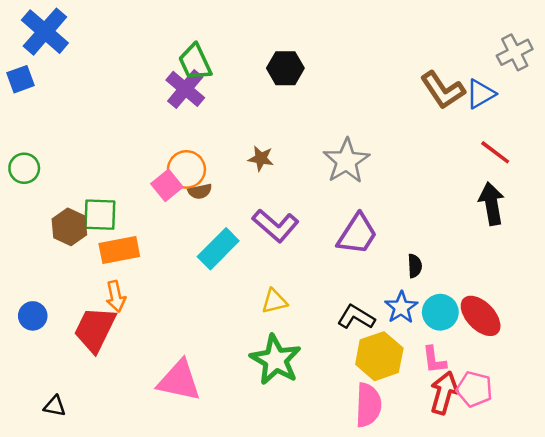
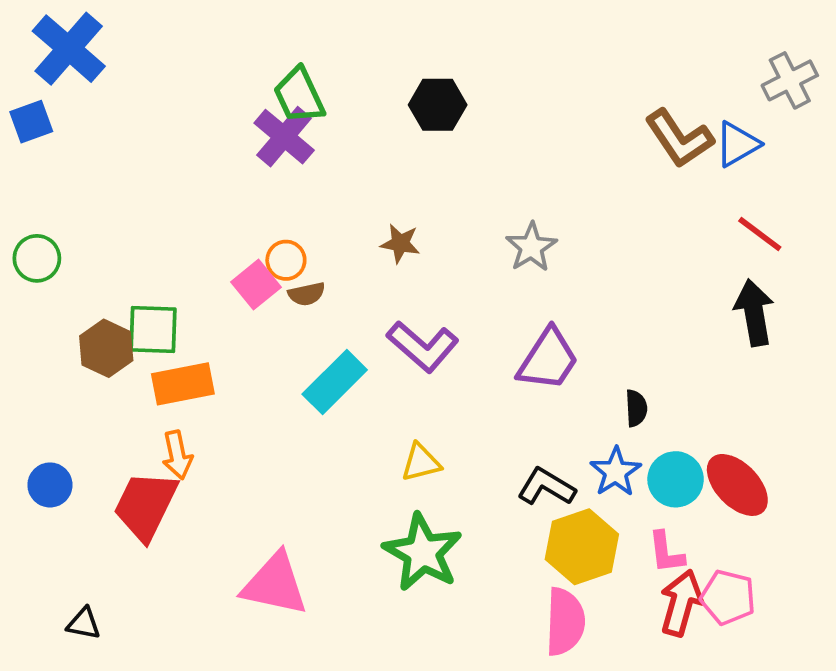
gray star: (346, 161) -> (531, 247), size x0.7
orange circle: (186, 169) -> (286, 260), size x0.7

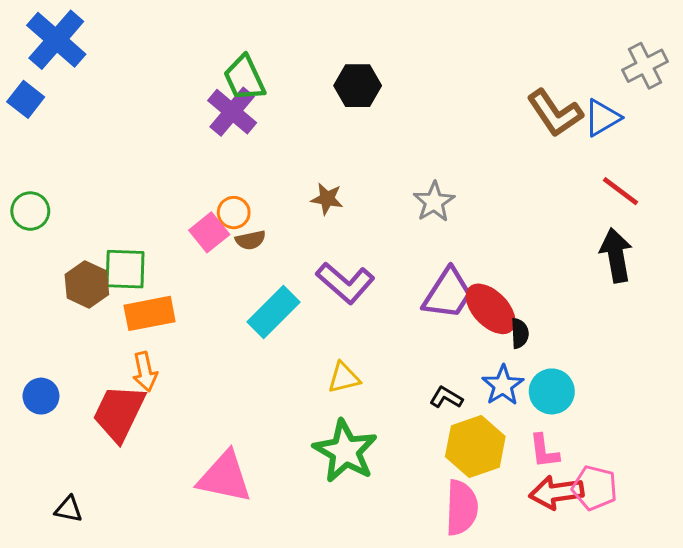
blue square: (31, 122) -> (26, 99), turned -32
red ellipse: (737, 485) -> (491, 309), moved
black L-shape: (546, 487) -> (446, 398), size x0.7
red arrow: (681, 603) -> (556, 492), turned -114

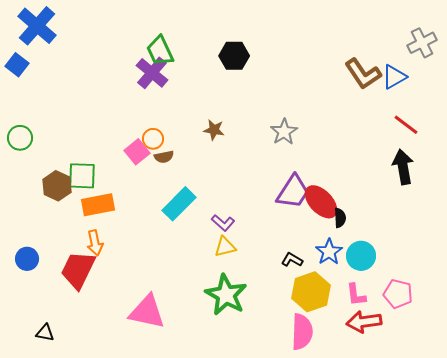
purple L-shape: (345, 283) -> (223, 223), moved, size x0.6
pink pentagon: (595, 488) -> (398, 294), moved

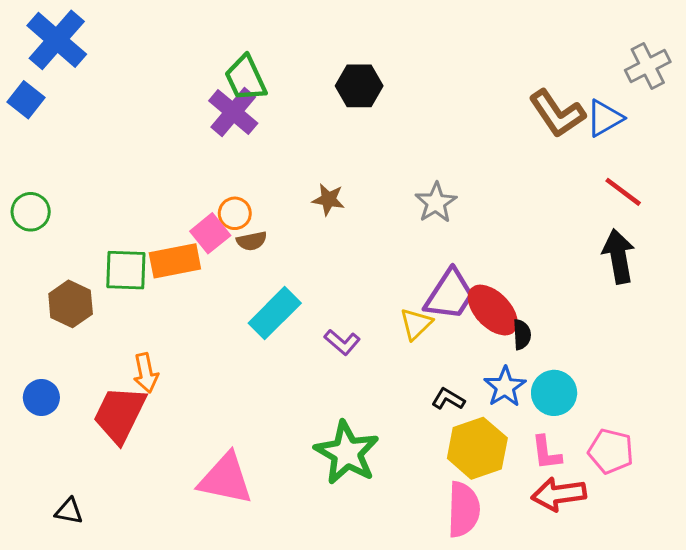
brown hexagon: (57, 186) -> (71, 304), moved
orange rectangle: (98, 205) -> (175, 261), moved
yellow triangle: (225, 247) -> (416, 324), moved, turned -30

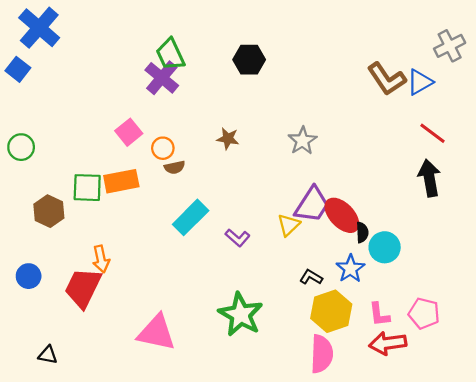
pink square: (210, 233) -> (129, 132), moved
cyan circle: (554, 393) -> (385, 247), moved

